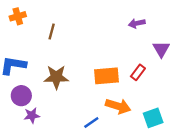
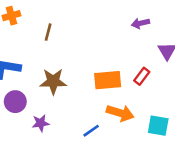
purple star: (32, 116) -> (41, 123), moved
cyan square: (153, 118) -> (158, 126), turned 30

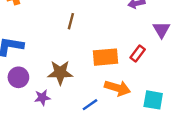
brown line: (48, 32) -> (71, 21), moved
brown star: (53, 81) -> (60, 73), moved

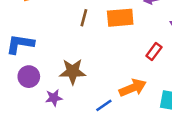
orange rectangle: (105, 57) -> (120, 18), moved
orange arrow: (117, 88) -> (133, 88), turned -40

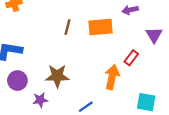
orange arrow: (133, 88) -> (112, 77), moved, turned -55

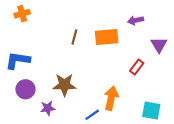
orange arrow: (112, 77) -> (111, 98), moved

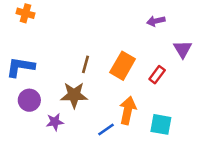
orange cross: (22, 14) -> (25, 13), turned 32
brown line: (74, 37) -> (86, 64), moved
orange rectangle: (107, 37) -> (123, 66), moved, turned -55
cyan square: (151, 110) -> (161, 124), moved

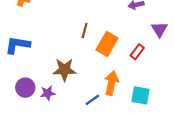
brown line: (86, 64) -> (85, 31), moved
purple circle: (29, 100) -> (25, 88), moved

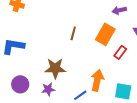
orange rectangle: (107, 44) -> (105, 34), moved
purple star: (48, 93) -> (48, 89), moved

